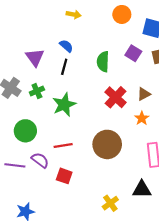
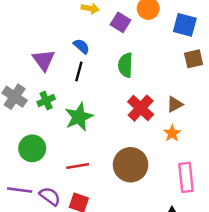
purple square: (133, 53) -> (120, 22), moved
purple semicircle: (40, 160) -> (50, 196), moved

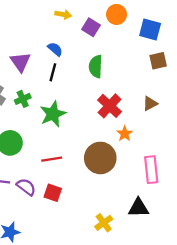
brown triangle: (175, 104) -> (150, 104), moved
orange star: (172, 133) -> (125, 134), moved

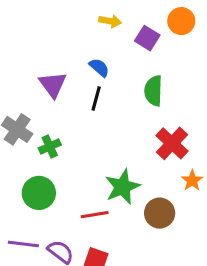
green cross: (23, 99) -> (50, 146), moved
green star: (53, 114) -> (122, 187), moved
brown circle: (100, 158) -> (160, 213), size x0.7

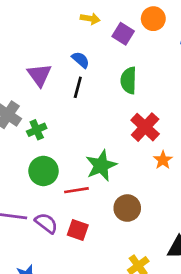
green circle: (39, 193) -> (44, 171), moved
brown circle: (160, 213) -> (127, 208), moved

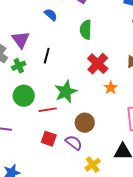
purple triangle: (39, 75) -> (21, 40), moved
black line: (78, 87) -> (47, 56), moved
purple semicircle: (46, 223) -> (74, 143), moved

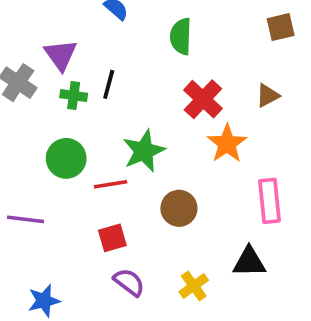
green cross: (19, 66) -> (74, 96), moved, turned 32
orange star: (111, 88) -> (227, 144), size x1.5
red square: (49, 139) -> (112, 238), turned -35
purple semicircle: (74, 143) -> (129, 282), moved

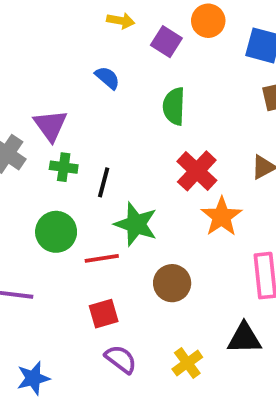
black line: (109, 84) -> (104, 182), moved
green star: (144, 151) -> (136, 224), turned -30

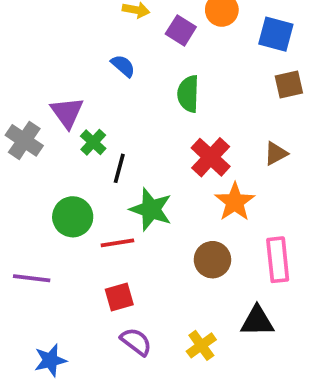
green cross: (64, 167) -> (93, 142), moved, turned 35
brown circle: (172, 283) -> (212, 260), moved

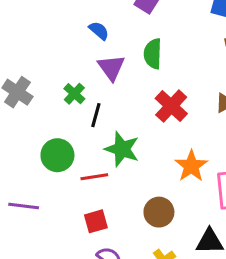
purple triangle: (67, 112) -> (111, 68), moved
orange star: (235, 202) -> (191, 166), moved
brown circle: (212, 260) -> (159, 212), moved

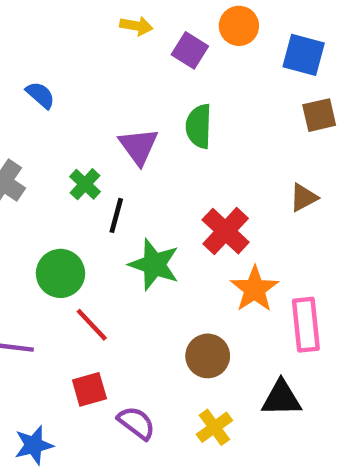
blue semicircle: (99, 31) -> (40, 95), moved
red cross: (171, 106) -> (226, 231), moved
red line: (94, 177) -> (92, 325), moved, turned 56
red square: (96, 221) -> (89, 389), moved

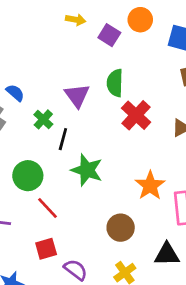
blue semicircle: (40, 95) -> (15, 93), moved
red cross: (226, 231) -> (136, 115), moved

